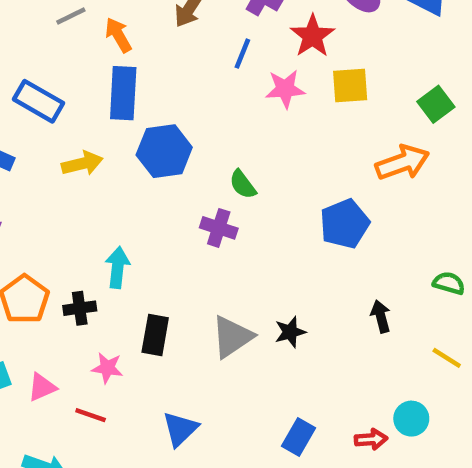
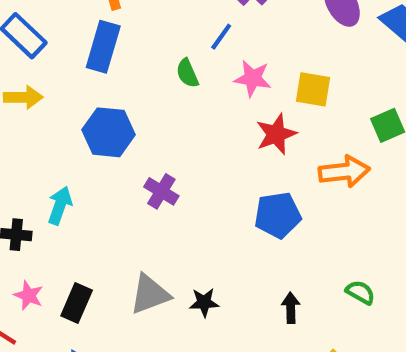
red star: (312, 36) -> (276, 134), moved
blue hexagon: (164, 151) -> (108, 132), moved
yellow arrow: (82, 163) -> (23, 97), moved
green semicircle: (243, 184) -> (187, 73), moved
black rectangle: (155, 335) -> (77, 303), moved

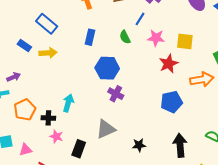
blue rectangle: (103, 47) -> (90, 37), moved, size x0.7
blue hexagon: (108, 132) -> (107, 68), moved
gray triangle: (150, 294) -> (106, 129), moved
pink star: (29, 295) -> (56, 136), moved
black arrow: (291, 308) -> (180, 145), size x1.6

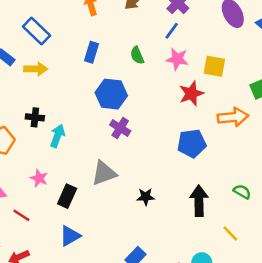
blue line: (140, 19) -> (172, 31), moved
black cross: (48, 118) -> (35, 117), moved

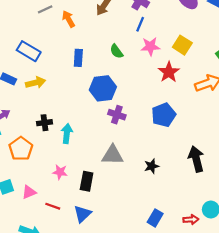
yellow square: (214, 66) -> (182, 45), turned 36
blue pentagon: (192, 143) -> (164, 115), moved
gray triangle: (104, 173) -> (113, 155), turned 35
blue triangle: (70, 236) -> (82, 214), moved

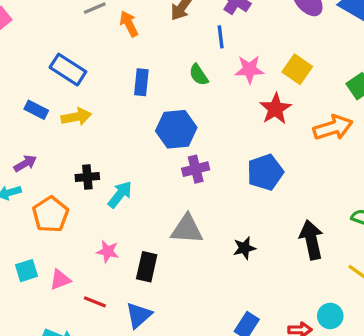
blue line: (140, 24) -> (221, 37), moved, turned -32
purple cross: (117, 115) -> (196, 169), turned -35
cyan arrow: (67, 134) -> (120, 194), turned 30

